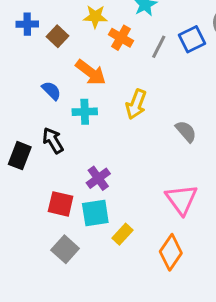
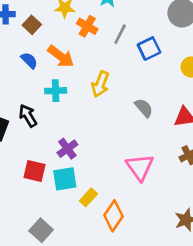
blue square: (192, 39) -> (149, 49), moved
blue semicircle: (51, 91) -> (29, 60), moved
gray square: (65, 249) -> (41, 230), moved
orange diamond: (171, 252) -> (113, 216), moved

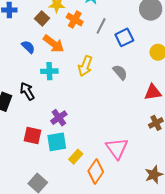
brown square: (32, 25) -> (42, 18), moved
gray semicircle: (144, 108) -> (120, 72), moved
pink triangle: (140, 167) -> (117, 148), moved

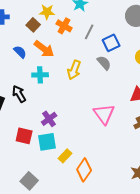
gray semicircle: (120, 72) -> (104, 63), moved
pink triangle: (117, 148) -> (104, 114), moved

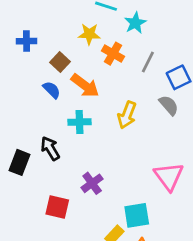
brown square: (33, 25) -> (60, 62), moved
cyan square: (47, 142) -> (137, 215), moved

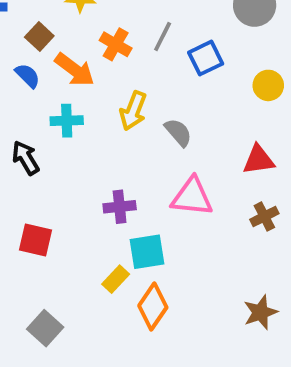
orange cross: (113, 54) -> (116, 44), moved
gray semicircle: (169, 105) -> (178, 132), moved
pink triangle: (169, 176) -> (192, 197), turned -48
purple cross: (92, 183) -> (120, 207), moved, turned 30

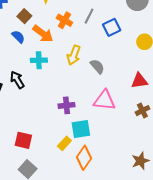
red square: (35, 240) -> (23, 140), moved

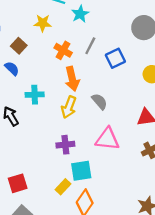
orange arrow: (43, 34) -> (72, 79), moved, turned 40
yellow arrow: (74, 55) -> (69, 107), moved
red square: (23, 140) -> (18, 183), turned -30

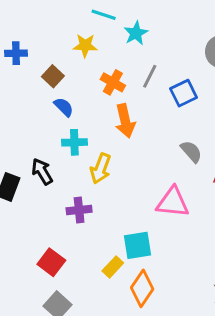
blue semicircle: (12, 69) -> (64, 107), moved
gray semicircle: (99, 101) -> (191, 152), moved
yellow arrow: (69, 107) -> (101, 168), moved
purple cross: (65, 145) -> (79, 210), moved
red square: (18, 183) -> (51, 262), turned -36

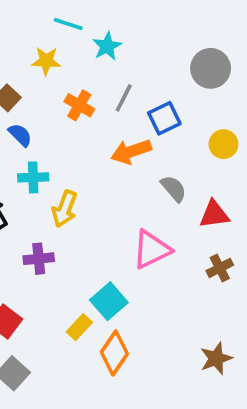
orange arrow: (125, 121) -> (131, 152), moved, turned 84
pink triangle: (173, 202) -> (151, 249), turned -32
cyan square: (137, 245) -> (109, 301), turned -32

